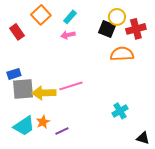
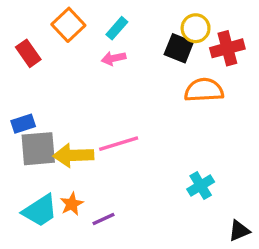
black triangle: (143, 138) -> (239, 231), turned -40

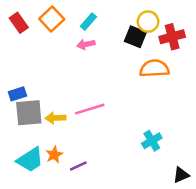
red rectangle: (28, 53) -> (19, 23), moved
yellow arrow: (73, 155) -> (55, 118), size x0.7

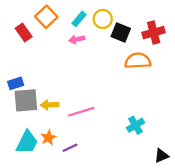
yellow circle: (148, 22) -> (103, 19), moved
red rectangle: (19, 23) -> (24, 33), moved
pink line: (90, 109) -> (81, 112), moved
cyan trapezoid: (30, 160) -> (27, 142), turned -30

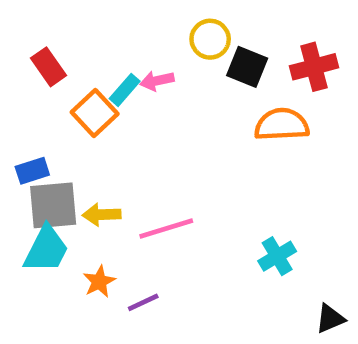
orange square: (46, 17) -> (95, 113), moved
cyan rectangle: (79, 19) -> (125, 90), moved
cyan trapezoid: (27, 142) -> (46, 249), moved

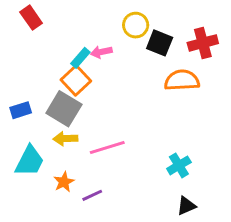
red rectangle: (48, 67) -> (31, 18), moved
orange square: (95, 113) -> (76, 80), moved
gray square: (53, 205) -> (64, 109), moved, turned 36
black triangle: (330, 319) -> (186, 206), moved

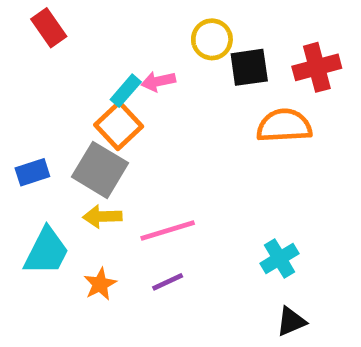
black square: (160, 43) -> (249, 67), turned -30
purple line: (92, 195) -> (168, 282), moved

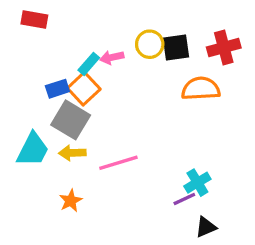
red rectangle: (49, 28) -> (34, 19), turned -45
yellow circle: (212, 39) -> (150, 44), moved
blue rectangle: (32, 172) -> (57, 89), moved
cyan trapezoid: (46, 251) -> (33, 150), moved
purple line: (168, 282) -> (184, 199), moved

